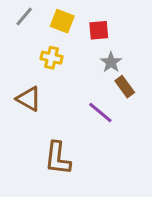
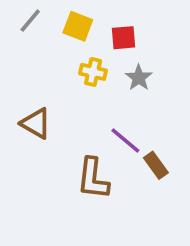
yellow cross: (52, 58) -> (93, 72), moved
brown rectangle: (125, 87) -> (156, 165), moved
brown L-shape: (58, 158) -> (93, 179), moved

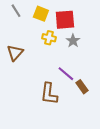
gray line: (30, 21) -> (16, 11), turned -72
red square: (123, 38) -> (65, 20), size x1.5
brown triangle: (36, 123) -> (15, 53), moved, turned 42

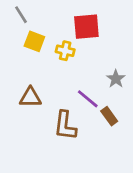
yellow square: (41, 14) -> (34, 41), moved
gray star: (73, 41) -> (116, 79), moved
brown triangle: (15, 53) -> (30, 97), moved, turned 48

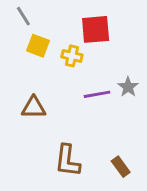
purple line: (88, 99) -> (97, 94), moved, turned -50
brown rectangle: (109, 116) -> (121, 167), moved
brown L-shape: (65, 125) -> (68, 161), moved

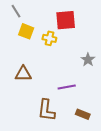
purple line: (97, 94) -> (67, 87), moved
brown rectangle: (121, 167) -> (83, 114), turned -32

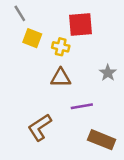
brown triangle: (23, 74) -> (61, 78), moved
brown L-shape: (46, 110) -> (40, 127), moved, turned 50
brown rectangle: (83, 114) -> (102, 140), size x1.5

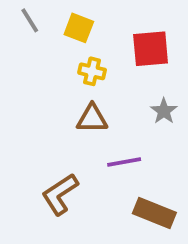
red square: (81, 24) -> (151, 49), moved
yellow square: (32, 38) -> (79, 28), moved

